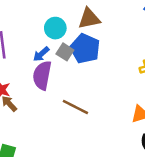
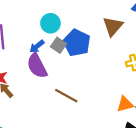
brown triangle: (89, 19) -> (113, 26), moved, turned -40
purple semicircle: (42, 75) -> (37, 66), turned -40

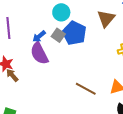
cyan circle: (50, 23) -> (61, 12), moved
brown line: (66, 96) -> (86, 89), moved

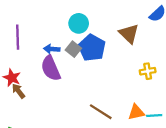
brown triangle: (106, 19) -> (129, 34), turned -30
blue arrow: (39, 36) -> (52, 49), turned 40

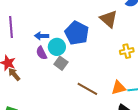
cyan circle: (79, 23) -> (57, 47), moved
gray square: (73, 49) -> (61, 63), moved
purple semicircle: (51, 68) -> (41, 53), size x0.6

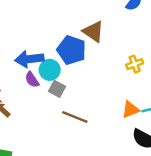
brown triangle: (109, 19) -> (93, 31), moved
blue arrow: (42, 36) -> (29, 59), size x1.6
brown line: (87, 89) -> (75, 117), moved

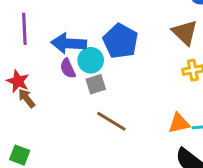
brown triangle: (93, 31) -> (185, 32), moved
gray square: (57, 89) -> (96, 84), turned 35

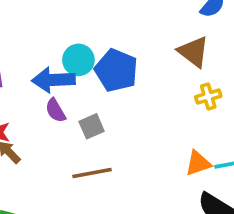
cyan circle: (91, 60) -> (78, 60), moved
brown line: (111, 121) -> (92, 173), moved, turned -36

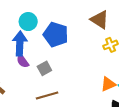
cyan circle: (78, 60) -> (28, 22), moved
blue arrow: (53, 80) -> (20, 43), turned 100

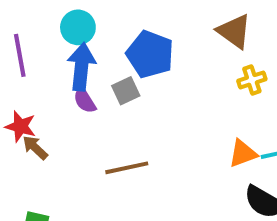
cyan circle: (28, 22) -> (78, 27), moved
gray square: (44, 68) -> (126, 91), moved

